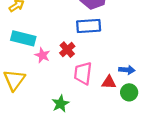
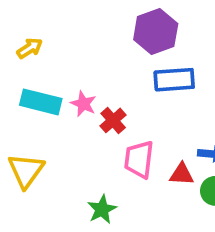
blue rectangle: (89, 26) -> (174, 80), moved
pink star: (42, 55) -> (83, 104), moved

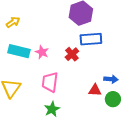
red cross: (113, 120) -> (72, 54), moved
pink trapezoid: (139, 159) -> (50, 82), moved

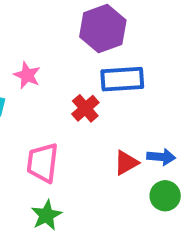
pink star: (42, 52) -> (27, 75), moved
red triangle: (95, 90) -> (126, 163), moved, turned -32

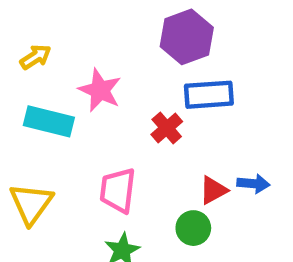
pink star: (27, 75) -> (100, 90), size x1.4
green circle: (165, 196) -> (193, 228), moved

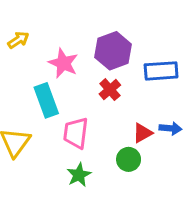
purple hexagon: (187, 37) -> (113, 51), moved
blue rectangle: (209, 95) -> (161, 71), moved
cyan rectangle: (49, 121) -> (46, 100), moved, turned 56

